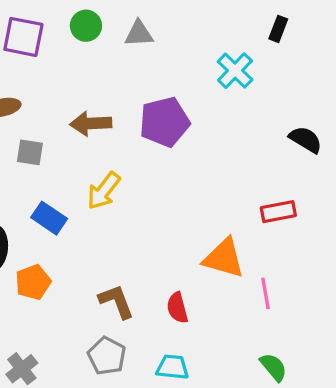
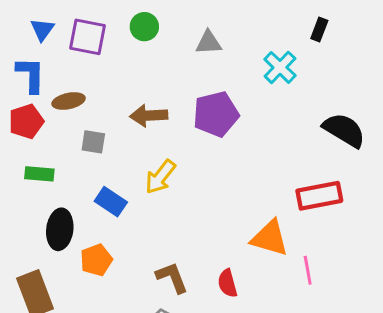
gray triangle: (139, 34) -> (209, 43), moved
black semicircle: (306, 140) -> (344, 130), size x1.4
red rectangle: (278, 212) -> (319, 196), size x1.4

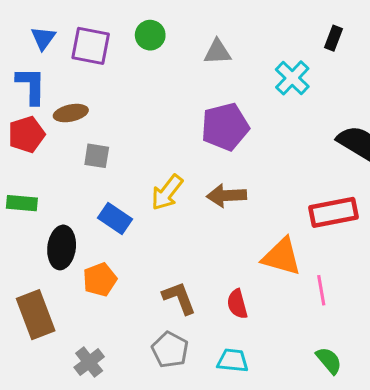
brown arrow: (149, 116) -> (227, 196), moved
green rectangle: (39, 174) -> (22, 203), moved

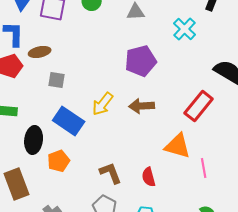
red rectangle: (333, 212) -> (199, 106), moved, turned -40
blue rectangle: (115, 218) -> (69, 121), size x1.4

